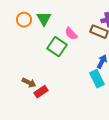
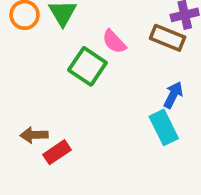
brown arrow: (29, 83) -> (34, 135), turned 152

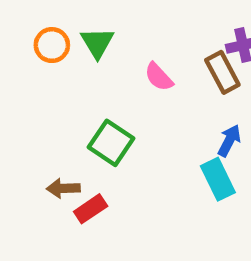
brown rectangle: (168, 38) -> (222, 72), turned 40
green square: (87, 66) -> (111, 143), moved

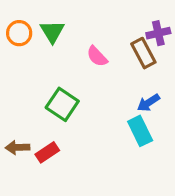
blue arrow: (229, 141) -> (148, 103), turned -150
brown arrow: (63, 188) -> (17, 147), moved

